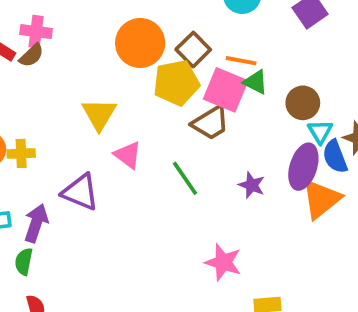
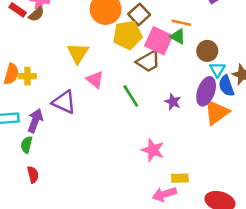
orange line: (241, 61) -> (181, 23), moved

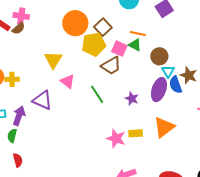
pink square: (159, 41) -> (119, 49), size x0.7
orange triangle: (217, 112) -> (164, 127), moved
yellow rectangle: (180, 178) -> (136, 133), moved

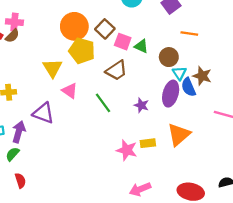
orange line: (138, 33) -> (189, 33), moved
yellow pentagon: (94, 44) -> (82, 51), moved, turned 30
pink square: (119, 49) -> (123, 42), moved
green semicircle: (12, 136) -> (12, 154), turned 32

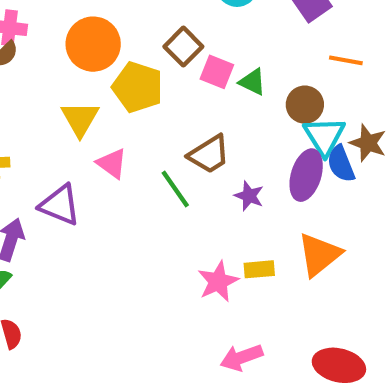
orange circle: (74, 26) -> (93, 44), moved
brown trapezoid: (116, 70) -> (209, 154), moved
cyan triangle: (179, 73) -> (324, 136), size x1.5
pink star: (127, 150) -> (218, 281), turned 30

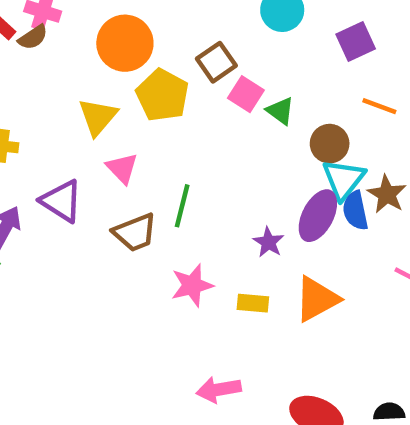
brown trapezoid: (209, 154) -> (135, 232), moved
green line: (175, 189) -> (182, 206), turned 39
purple star: (249, 196) -> (268, 242), moved
pink star: (218, 281) -> (192, 285), moved

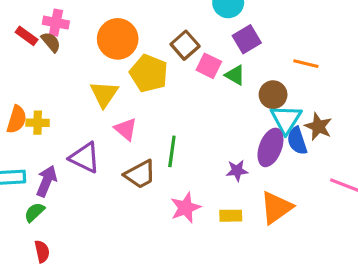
brown semicircle: (33, 37) -> (51, 42), turned -90
purple square: (356, 41) -> (247, 39), moved
purple star: (268, 242) -> (237, 171), turned -30

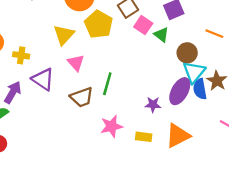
yellow cross: (38, 123) -> (21, 55), moved

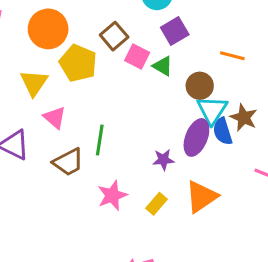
yellow rectangle: (144, 137) -> (157, 204), turned -49

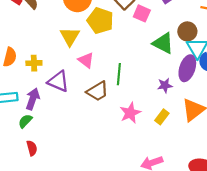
green triangle: (163, 66) -> (163, 43), moved, size x1.5

